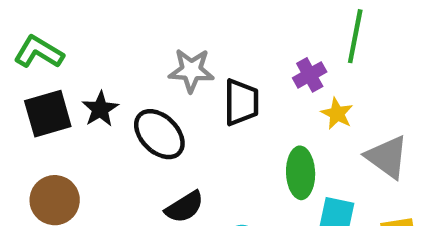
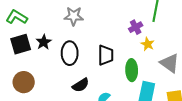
gray star: (191, 70) -> (74, 16), moved
black trapezoid: (241, 102) -> (106, 55), moved
black ellipse: (159, 134) -> (70, 53), turned 45

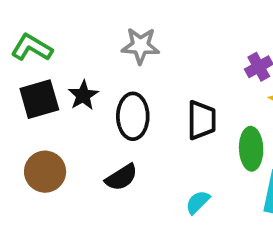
black semicircle: (81, 85) -> (121, 177), moved

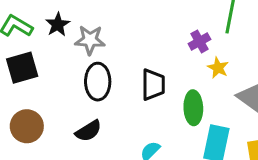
gray star: (140, 46) -> (90, 40), moved
black star: (83, 95) -> (58, 24), moved

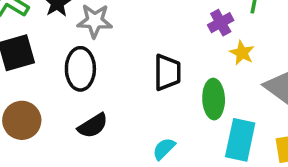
black ellipse: (98, 82) -> (80, 69), moved

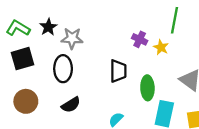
purple cross: (221, 23) -> (140, 39), moved, turned -35
yellow star: (242, 53) -> (161, 47), moved

